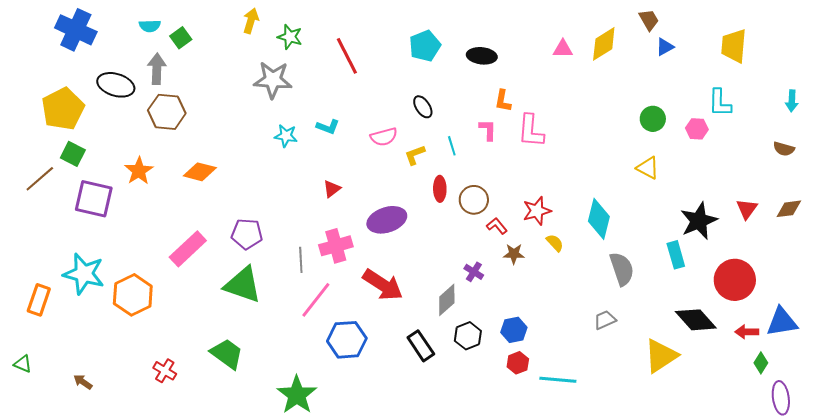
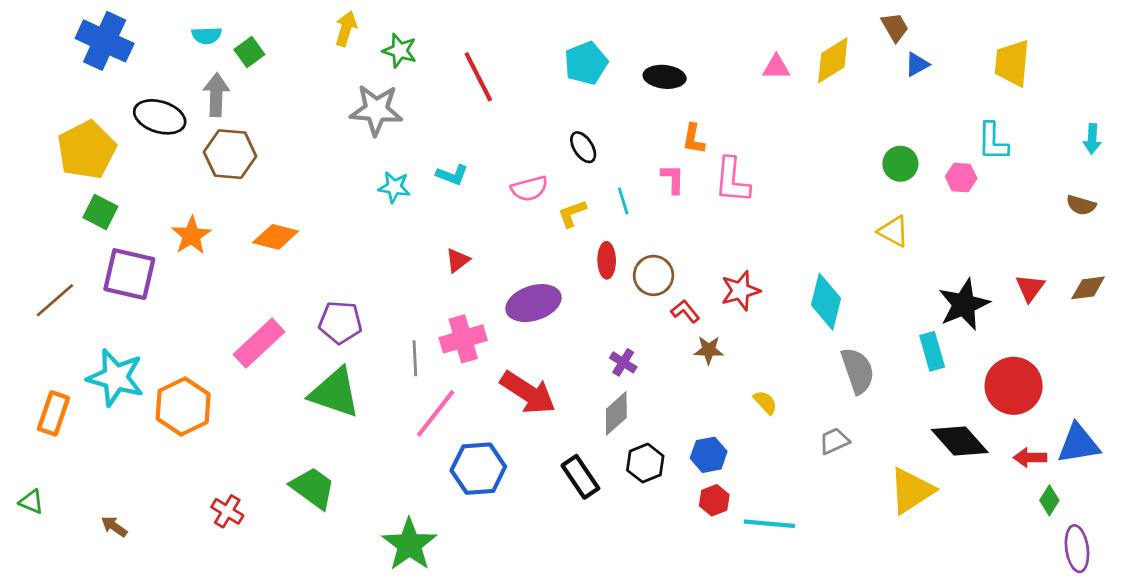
brown line: (40, 179) -> (55, 300), moved
yellow semicircle: (555, 243) -> (765, 402), moved
purple cross: (474, 272) -> (623, 362), moved

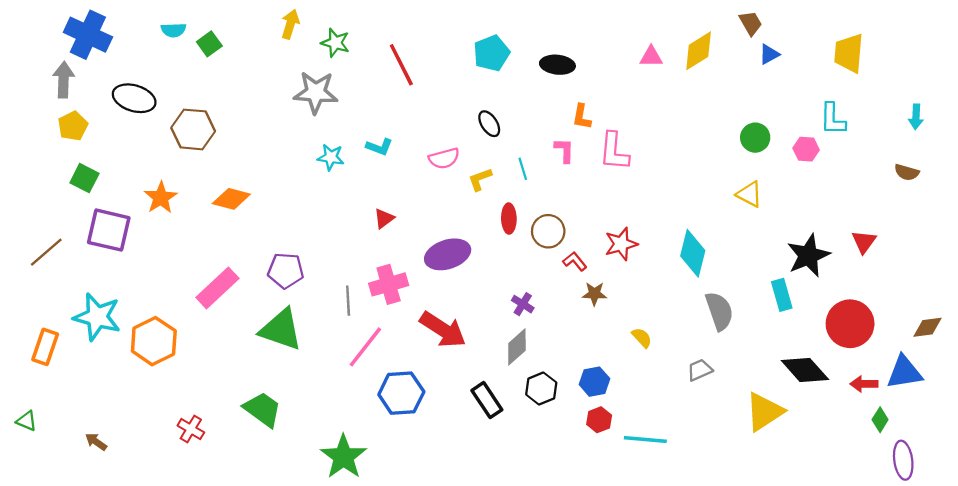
gray arrow: (216, 95) -> (64, 80), moved
yellow pentagon: (87, 150) -> (73, 126), size x0.6
brown diamond: (1088, 288) -> (928, 327), moved

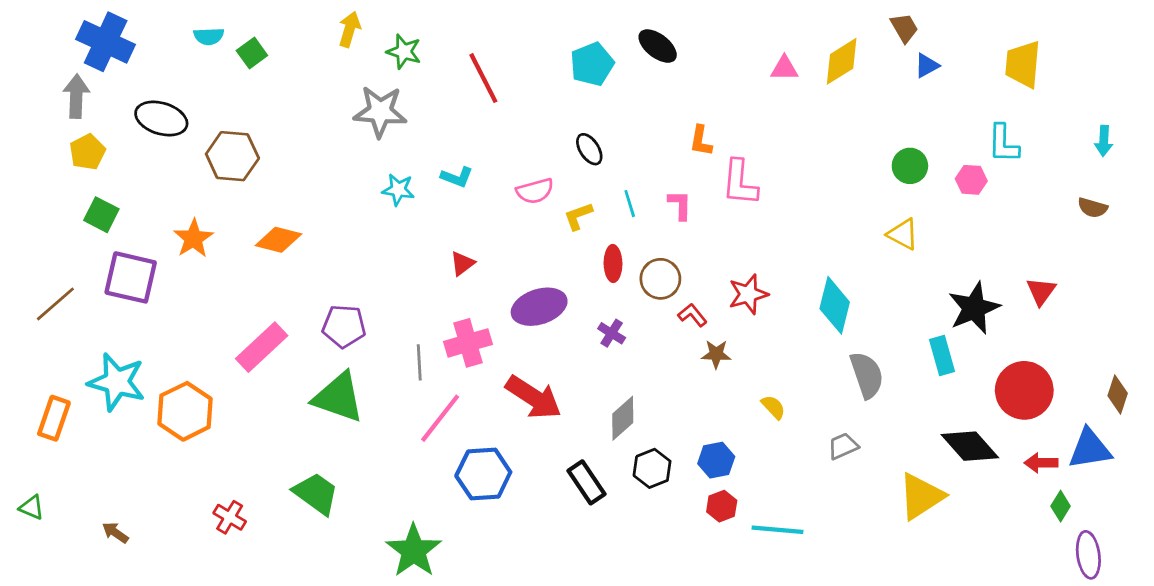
black ellipse: (557, 65) -> (658, 46), moved, turned 32
pink L-shape: (564, 150) -> (680, 205), moved
purple cross: (523, 304) -> (612, 333), moved
brown diamond: (928, 327) -> (1118, 395), turned -64

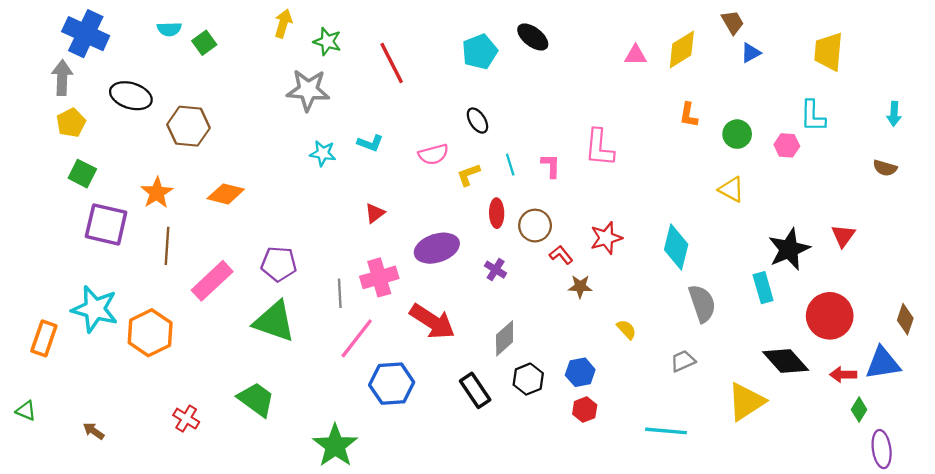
orange L-shape: (701, 141) -> (689, 115), moved
brown line: (55, 304) -> (167, 246), moved, turned -45
cyan line: (777, 530) -> (666, 431), moved

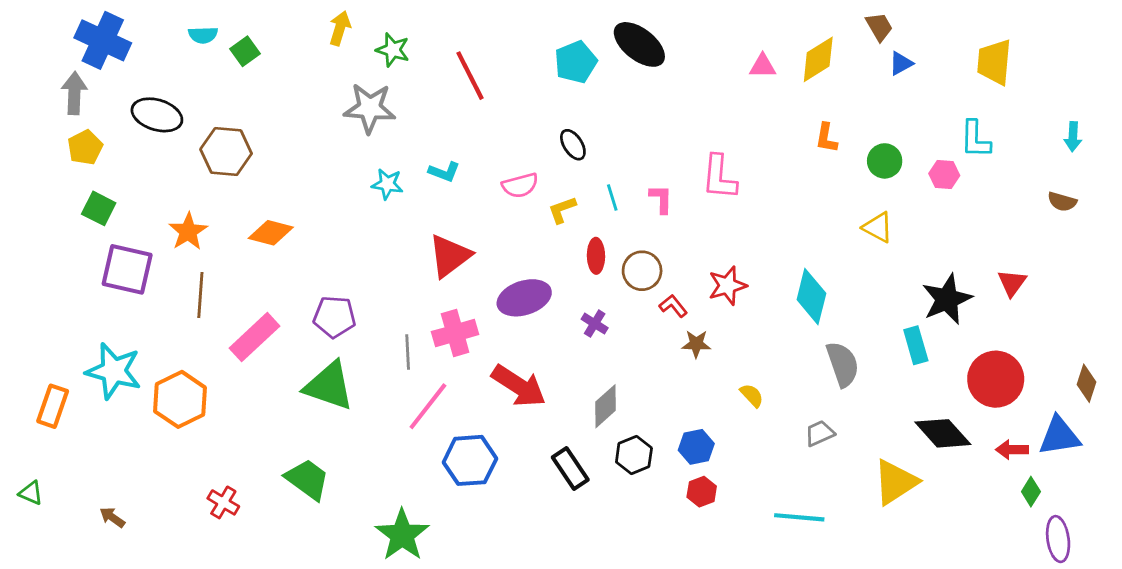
black ellipse: (533, 37) -> (639, 44), size x1.4
red triangle: (375, 213) -> (450, 256), size x1.8

